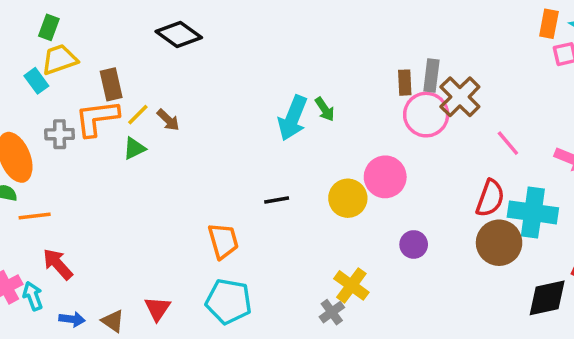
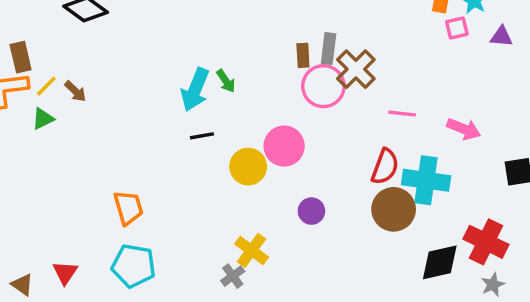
pink line: (508, 143) -> (402, 114), turned -44
black line: (277, 200) -> (202, 136), moved

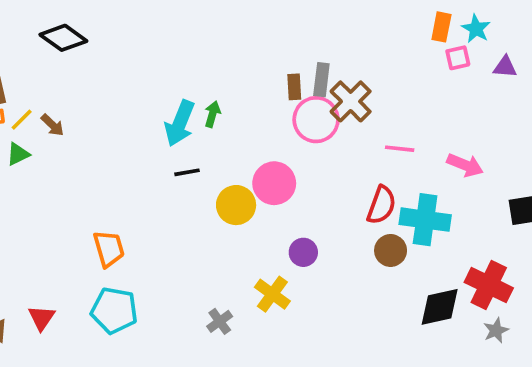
green arrow: (226, 81) -> (212, 114), turned -130
brown circle: (394, 209) -> (391, 250), size x0.7
yellow cross: (252, 250) -> (272, 294), moved

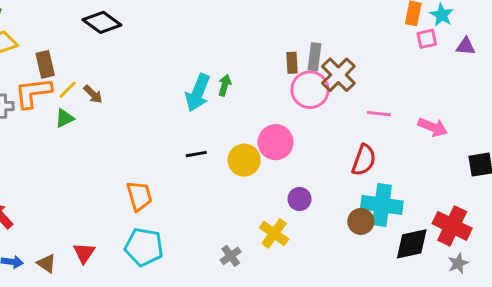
black line: (187, 172) -> (196, 154), moved
cyan cross: (425, 220) -> (382, 205), moved
brown circle: (391, 250) -> (361, 221), moved

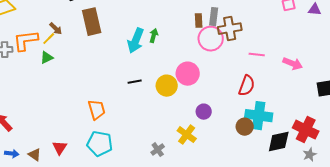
brown rectangle: (45, 64) -> (92, 22), moved, size x1.5
brown cross: (338, 75) -> (230, 29), turned 35
brown arrow: (93, 94) -> (56, 29), moved

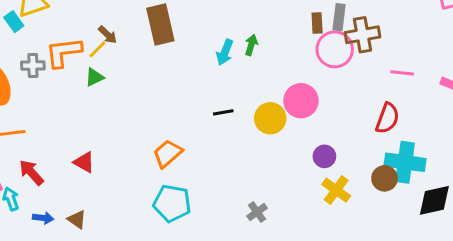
cyan arrow: (136, 41) -> (225, 52), size x0.7
orange trapezoid: (97, 110) -> (168, 153), turned -115
yellow cross: (187, 135) -> (336, 190), moved
red triangle: (60, 148) -> (84, 162), moved, turned -35

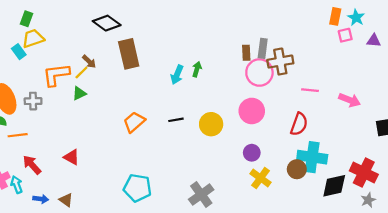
gray cross: (33, 66) -> (33, 101), moved
pink circle: (301, 101) -> (252, 111), moved
orange trapezoid: (168, 153) -> (134, 122), moved
gray cross: (257, 212) -> (201, 194), size x1.6

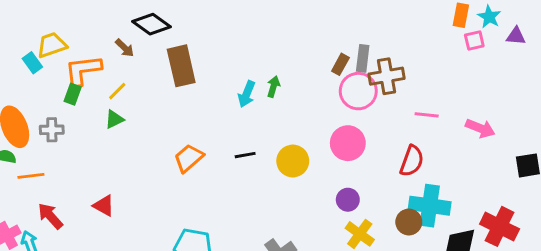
green rectangle: (26, 19) -> (73, 94), moved
purple triangle: (374, 41) -> (516, 36), moved
brown rectangle: (246, 53) -> (340, 64), turned 32
brown arrow: (89, 62) -> (125, 48), moved
orange L-shape: (56, 75) -> (83, 70), moved

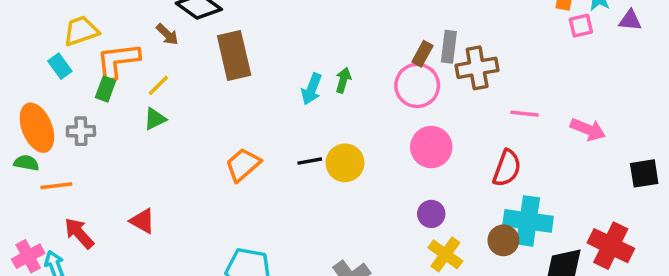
cyan rectangle: (32, 63) -> (60, 66), moved
pink circle: (358, 91) -> (417, 85), moved
yellow circle: (293, 161) -> (345, 163), moved

